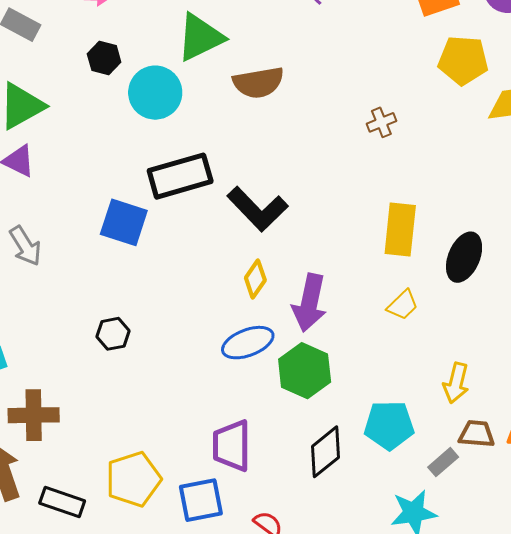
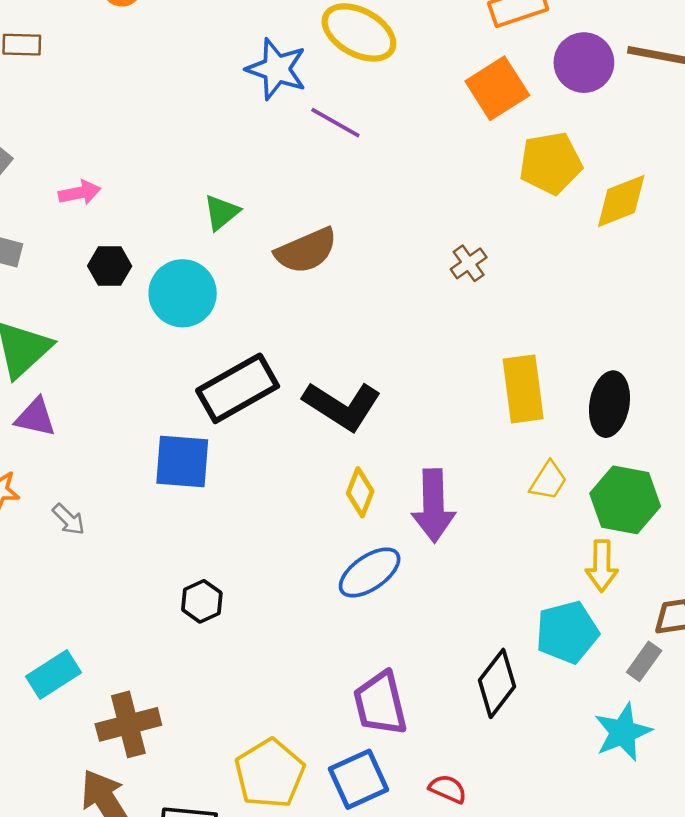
green triangle: (200, 37) -> (221, 212), size x0.6
gray arrow: (25, 246) -> (69, 519), size x0.7
green hexagon: (305, 371) -> (625, 500), moved
yellow arrow: (456, 383) -> (602, 566), moved

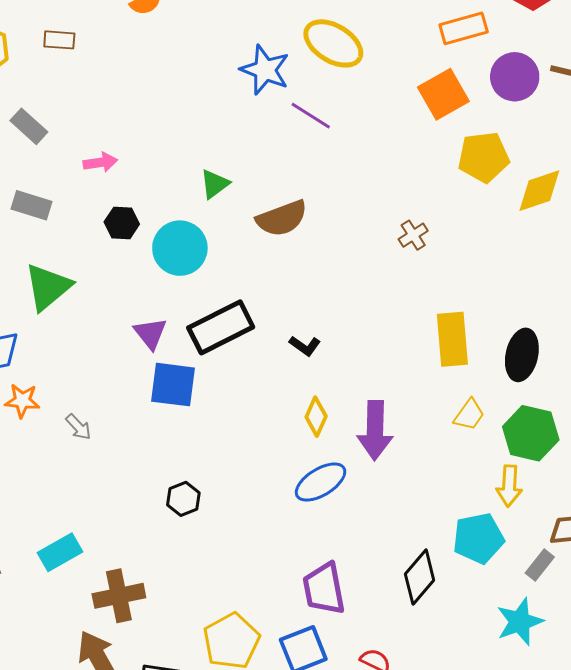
black L-shape: (342, 406) -> (305, 346), size x0.5
purple triangle: (35, 417) -> (150, 333), moved, turned 36

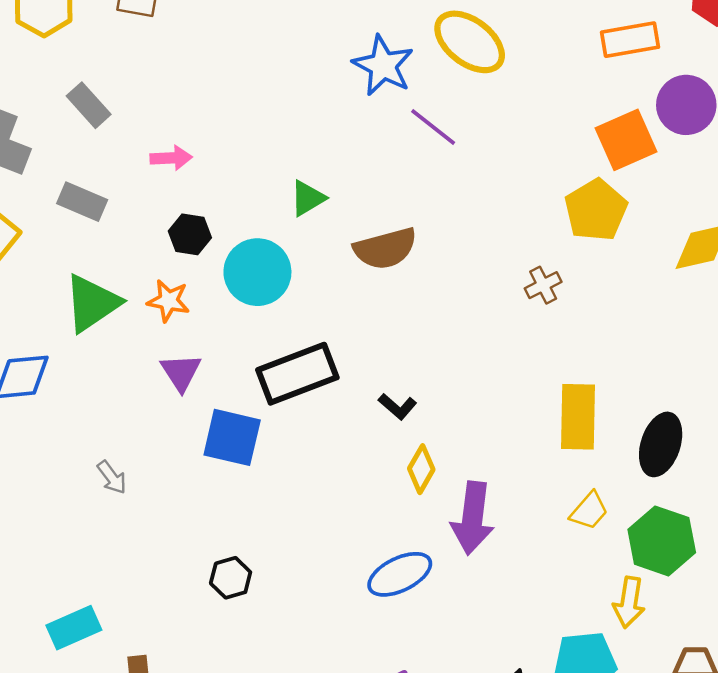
orange square: (443, 94) -> (626, 140), moved
yellow pentagon: (484, 157) -> (596, 210), moved, turned -30
purple triangle: (150, 333) -> (181, 372), moved
orange star: (22, 401) -> (168, 301), moved
yellow diamond: (316, 417) -> (421, 469), moved

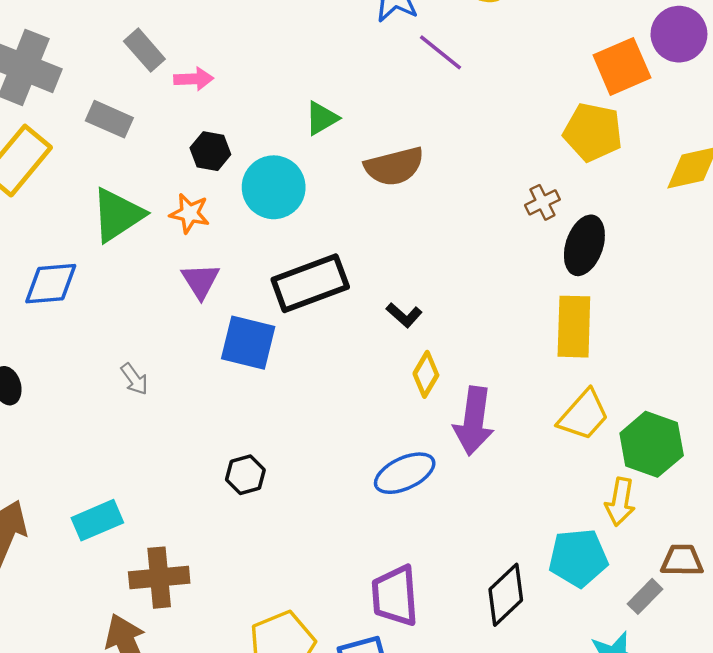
gray rectangle: (89, 105) -> (144, 50), moved
yellow pentagon: (596, 210) -> (593, 132), turned -30
black ellipse: (661, 444) -> (584, 245), moved
yellow trapezoid: (589, 511) -> (583, 415), size x1.4

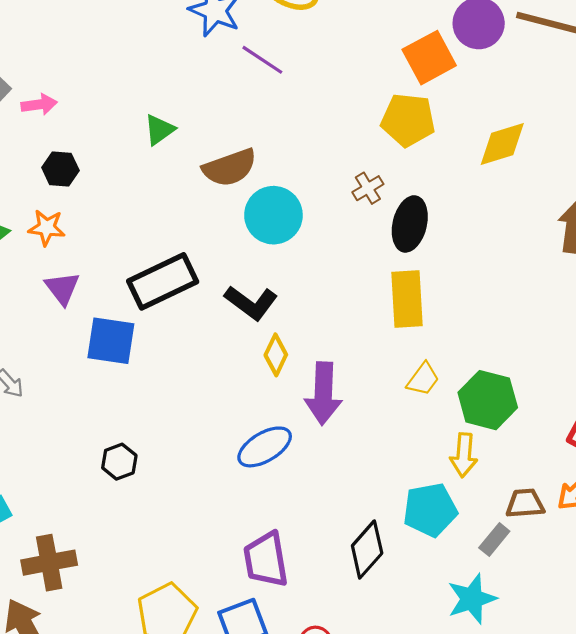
cyan circle: (274, 187) -> (273, 215), moved
black L-shape: (404, 315) -> (251, 303), size x1.6
yellow trapezoid: (583, 415) -> (423, 379), size x0.7

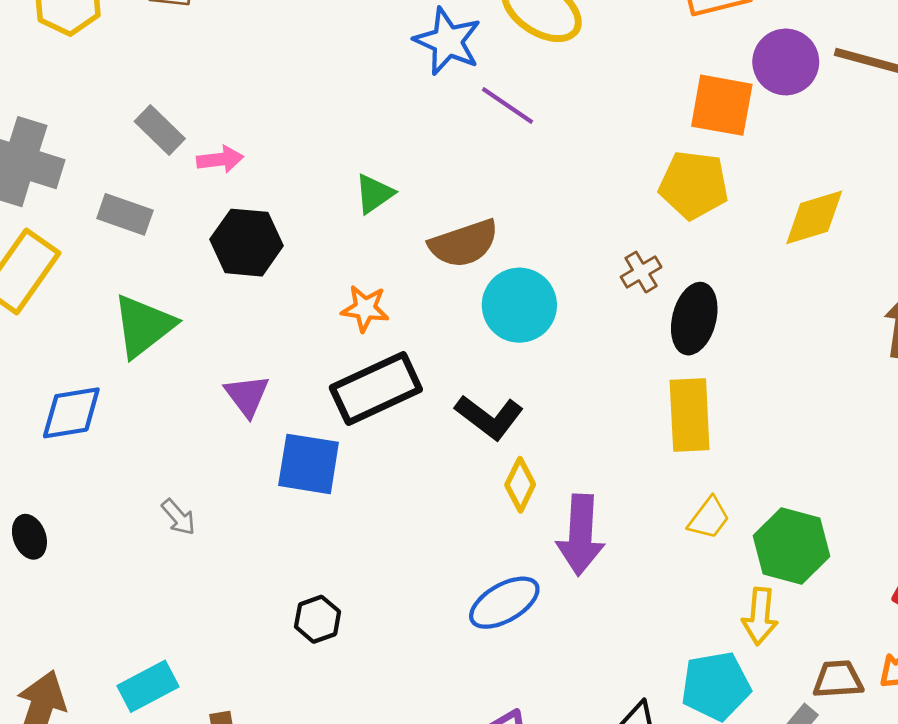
orange square: (429, 58) -> (722, 105), turned 38
black hexagon: (60, 169) -> (247, 243), size x1.5
orange star: (47, 228) -> (365, 308), moved

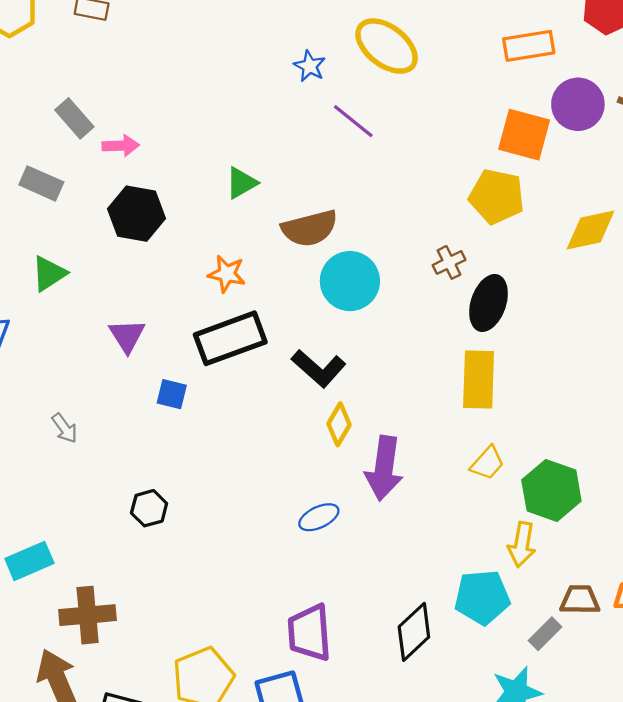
blue star: (448, 41) -> (310, 66), size x0.6
green triangle: (144, 326) -> (49, 274), size x0.7
blue square: (309, 464) -> (172, 394), size x0.6
blue ellipse: (504, 603) -> (319, 517), size x0.7
black hexagon: (318, 619) -> (149, 508), moved

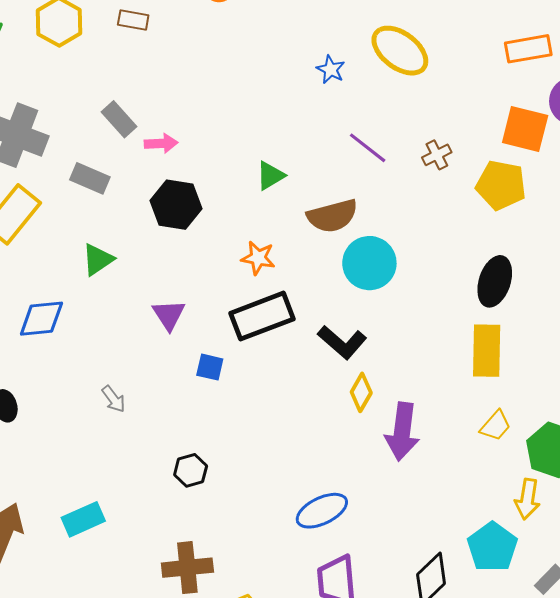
purple line: (353, 121) -> (368, 148), moved
brown cross: (449, 262) -> (437, 155), moved
blue ellipse: (319, 517) -> (322, 511), moved, size x1.4
cyan pentagon: (482, 597) -> (492, 547), turned -30
brown cross: (88, 615) -> (187, 568), moved

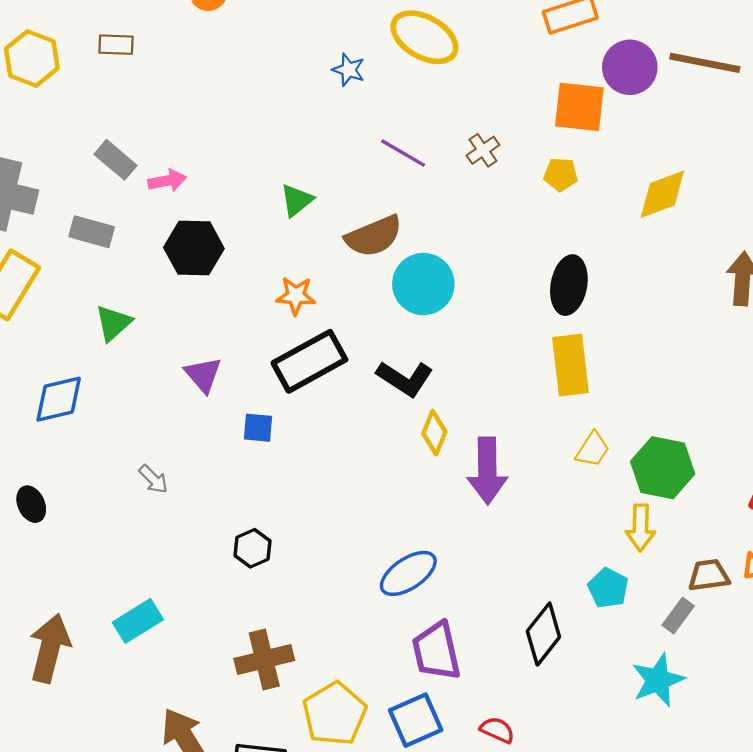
yellow pentagon: (501, 185) -> (561, 174), size x0.6
cyan pentagon: (492, 547) -> (608, 588), size x0.7

